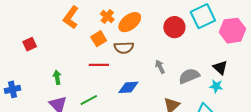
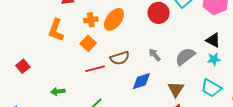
orange cross: (107, 17) -> (91, 20), turned -32
brown semicircle: (124, 48) -> (120, 58), moved
green arrow: (57, 77) -> (58, 91), turned -72
blue diamond: (128, 87) -> (141, 81), moved

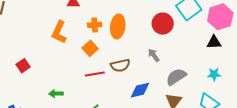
orange ellipse: (114, 19) -> (118, 26), turned -35
black triangle: (213, 40) -> (214, 42), moved, turned -35
gray arrow: (155, 55) -> (154, 55), moved
gray semicircle: (185, 56) -> (176, 77), moved

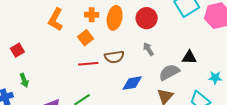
red circle: (163, 24) -> (147, 18), moved
black triangle: (214, 42) -> (189, 57), moved
cyan star: (214, 74) -> (215, 78), moved
green arrow: (56, 94) -> (24, 80), moved, turned -112

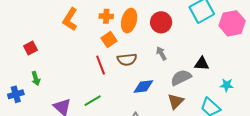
orange square: (85, 38) -> (109, 39), moved
red line: (88, 64) -> (101, 65), turned 72

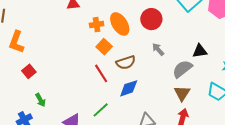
orange L-shape: (70, 19) -> (16, 42), moved
orange ellipse: (129, 21) -> (120, 24), turned -35
blue diamond: (143, 86) -> (129, 88), moved

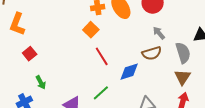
orange square: (104, 47) -> (91, 30), moved
brown semicircle: (126, 62) -> (152, 53), moved
gray semicircle: (182, 69) -> (183, 53), turned 110

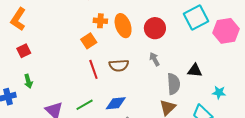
brown semicircle: (152, 53) -> (119, 65), moved
blue diamond: (129, 72) -> (116, 103), moved

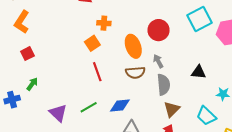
orange ellipse: (123, 26) -> (133, 46), moved
brown semicircle: (119, 65) -> (135, 73), moved
green arrow: (28, 81) -> (32, 84), turned -128
gray semicircle: (174, 84) -> (164, 85), moved

